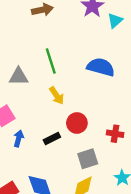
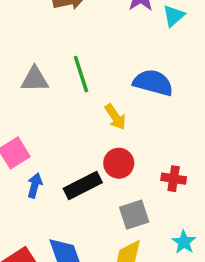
gray triangle: (19, 77) -> (35, 79), moved
yellow arrow: (57, 96) -> (115, 117), moved
black rectangle: (52, 138) -> (83, 185), size x1.5

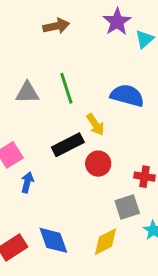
black rectangle: (83, 185) -> (68, 145), moved
gray square: (134, 215) -> (127, 207), moved

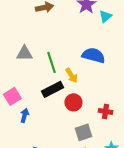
green line: (66, 88) -> (51, 62), moved
gray square: (127, 207) -> (83, 132), moved

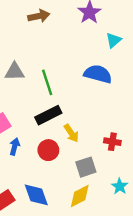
cyan triangle: (105, 16) -> (114, 40), moved
yellow arrow: (71, 75) -> (71, 133), moved
red circle: (73, 102) -> (48, 150), moved

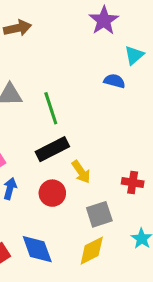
brown arrow: (39, 16) -> (17, 28), moved
blue semicircle: (98, 74) -> (114, 81), moved, size x0.6

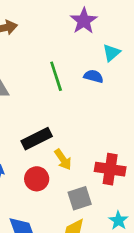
green line: (51, 108) -> (56, 76), moved
red cross: (133, 182) -> (110, 169), size x1.5

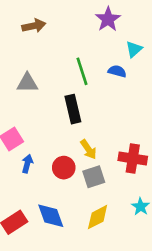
black rectangle: (37, 139) -> (73, 109), moved, turned -76
gray square: (80, 198) -> (94, 177), moved

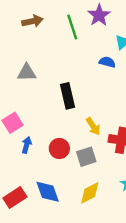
green line: (82, 71) -> (72, 27), moved
yellow arrow: (88, 149) -> (93, 126), moved

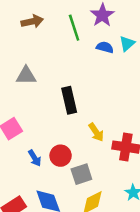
blue semicircle: (107, 62) -> (105, 47), moved
blue arrow: (27, 145) -> (35, 158), moved, turned 133
gray square: (86, 157) -> (81, 174), moved

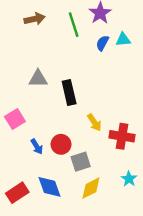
cyan triangle: (127, 44) -> (123, 40), turned 35
blue semicircle: (105, 47) -> (102, 43), turned -77
gray triangle: (26, 76) -> (38, 79), moved

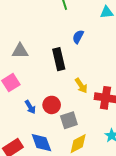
blue semicircle: (102, 43) -> (78, 37), moved
gray triangle: (38, 79) -> (20, 51), moved

